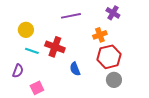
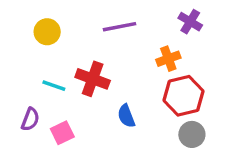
yellow circle: (26, 30) -> (47, 32), moved
pink square: (37, 88) -> (62, 133), moved

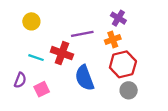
purple cross: (190, 22) -> (118, 18), moved
purple line: (120, 27) -> (82, 34), moved
blue semicircle: (126, 116) -> (85, 78), size x1.6

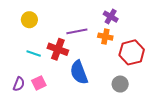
orange cross: (113, 40) -> (105, 37), turned 32
red hexagon: (123, 64) -> (132, 52), moved
purple semicircle: (20, 80) -> (19, 84), moved

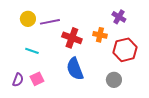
purple cross: (111, 17) -> (119, 17), moved
purple line: (77, 31) -> (50, 22), moved
red cross: (58, 49) -> (72, 38), moved

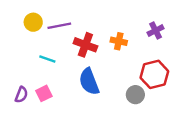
purple cross: (119, 17) -> (156, 31), moved, turned 32
red hexagon: (125, 50) -> (154, 74), moved
cyan line: (32, 51) -> (47, 59), moved

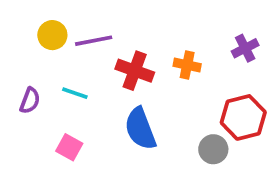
pink square: (44, 93) -> (69, 147), turned -35
purple semicircle: (21, 95) -> (30, 101), moved

